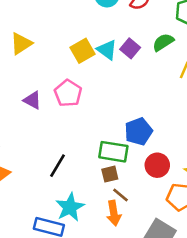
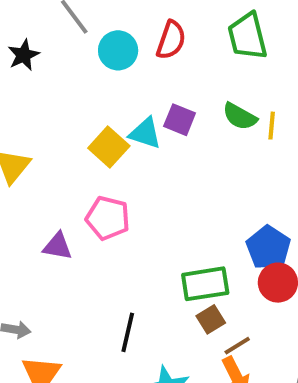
green semicircle: (163, 42) -> (240, 116), moved, turned -100
blue pentagon: (138, 131) -> (268, 248), moved
brown line: (120, 195) -> (237, 346), turned -54

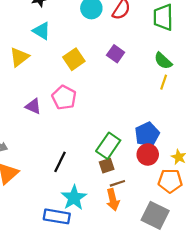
green semicircle: (240, 116) -> (163, 61), moved
yellow line: (272, 126) -> (164, 82), moved
cyan triangle: (145, 133) -> (42, 31), moved
green rectangle: (205, 284) -> (108, 146), turned -60

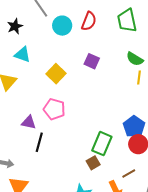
black line: (60, 162) -> (39, 142), moved
brown square: (107, 166) -> (93, 163), moved
brown line: (117, 183) -> (129, 174), moved

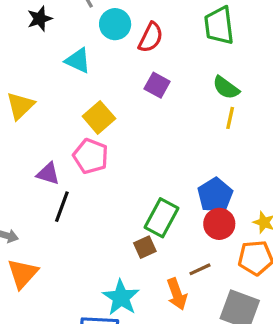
red semicircle: (89, 21) -> (151, 37), moved
cyan triangle: (22, 55) -> (78, 61), moved
yellow square: (56, 74) -> (99, 117), moved

